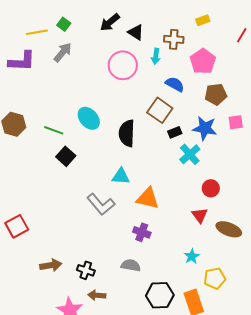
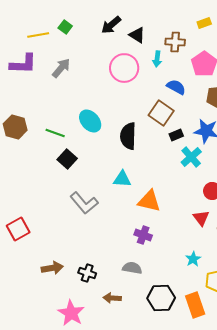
gray arrow: (63, 52) -> (61, 68), moved
gray L-shape: (101, 204) -> (84, 203), moved
brown arrow: (97, 295) -> (112, 298), moved

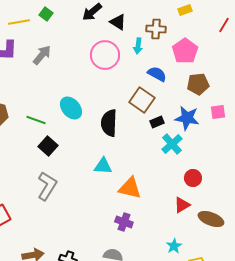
gray L-shape: (84, 203) -> (47, 186), moved, turned -108
red triangle: (201, 218) -> (182, 205), turned 36

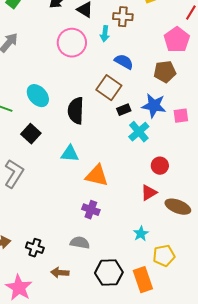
pink pentagon: (185, 51) -> (177, 40), moved
pink square: (218, 112) -> (181, 116), moved
black square: (48, 146) -> (31, 134), moved

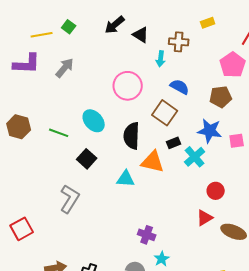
pink circle: (72, 43) -> (128, 86), moved
black rectangle: (124, 110) -> (174, 143), moved
orange triangle: (97, 176) -> (153, 162), moved
cyan star: (141, 234) -> (162, 259), moved

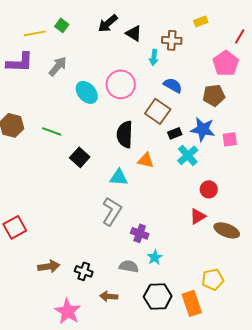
cyan ellipse: (94, 121) -> (87, 92), moved
black rectangle: (174, 143) -> (175, 133), moved
orange triangle: (153, 162) -> (146, 160), size x0.7
gray L-shape: (70, 199) -> (112, 211), moved

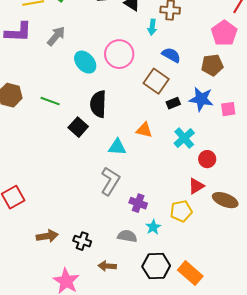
black semicircle: (125, 134) -> (98, 104), moved
cyan cross: (188, 155) -> (184, 138), moved
yellow pentagon: (213, 279) -> (181, 211), moved
orange rectangle: (192, 303) -> (190, 273), turned -30

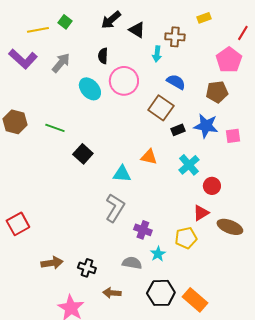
purple L-shape: (18, 32) -> (23, 59), turned 40
black semicircle: (98, 104) -> (103, 56), moved, size x0.6

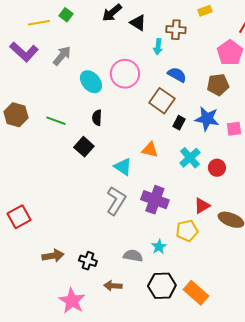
black semicircle: (103, 56) -> (97, 118), moved
black rectangle: (178, 130) -> (179, 123), turned -40
cyan triangle: (122, 174) -> (123, 167), turned 30
red circle: (212, 186) -> (217, 168), moved
purple cross: (143, 230) -> (155, 200), moved, size x1.5

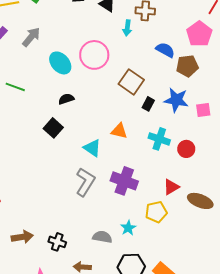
blue semicircle: (177, 75) -> (165, 50), moved
black semicircle: (97, 118) -> (66, 99), turned 70
green line: (56, 121) -> (15, 87), moved
cyan cross: (190, 158) -> (159, 139), turned -30

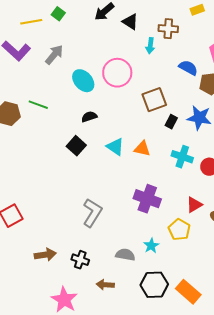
brown square: (131, 82) -> (154, 100), turned 35
cyan triangle: (92, 148) -> (115, 147), moved
gray L-shape: (85, 182) -> (92, 213), moved
yellow pentagon: (156, 212) -> (179, 230), turned -30

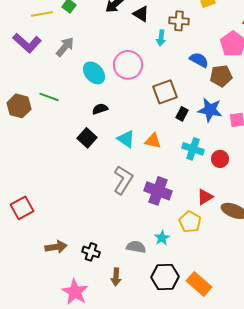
gray L-shape: (92, 213) -> (123, 180), moved
brown arrow: (105, 285) -> (116, 277), turned -90

